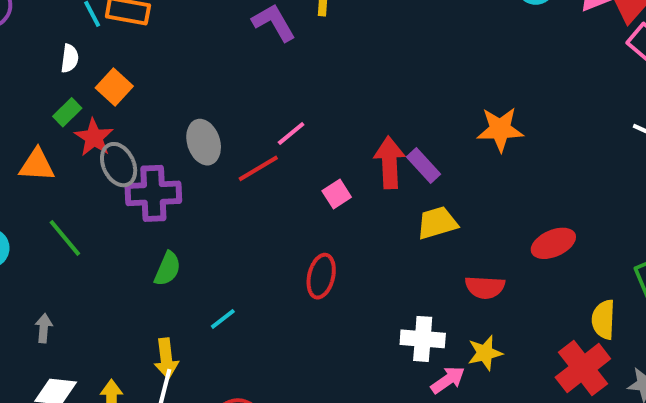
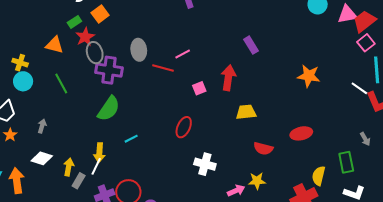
orange star: (500, 129) -> (309, 76), moved
purple rectangle: (424, 165) -> (251, 45), moved
red line: (258, 168) -> (163, 68), turned 35
green semicircle: (167, 269) -> (109, 109), size x1.5
white cross: (423, 339) -> (205, 164), moved

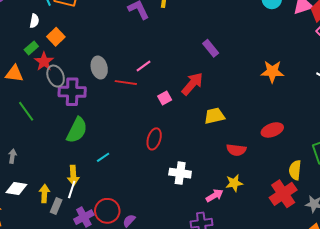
red arrow: (228, 78) -> (192, 84), turned 40

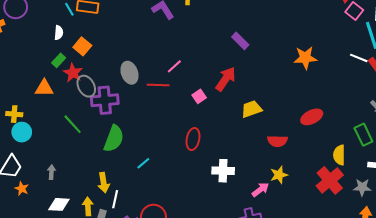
green line: (26, 111) -> (73, 124), moved
yellow arrow: (73, 175) -> (104, 183), moved

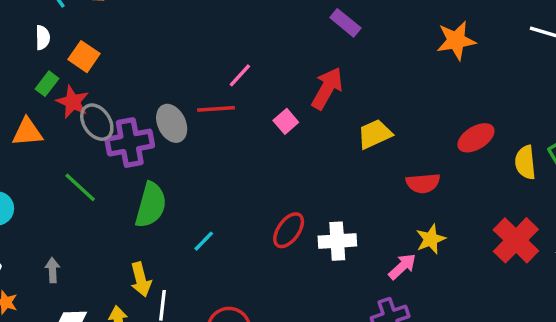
gray ellipse: (129, 73) -> (172, 123), moved
red ellipse: (193, 139) -> (289, 230), moved, turned 30
yellow semicircle: (339, 155) -> (525, 162), moved

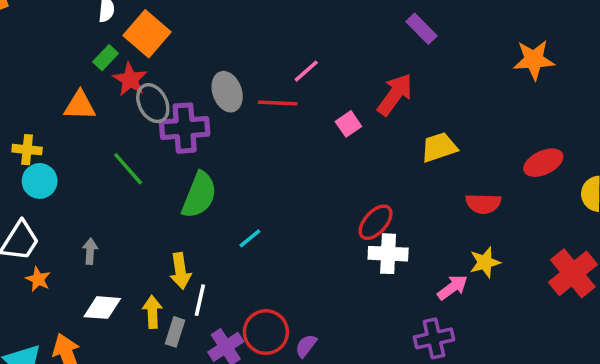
orange square: (84, 57) -> (147, 34), size x1.4
gray ellipse: (172, 123) -> (227, 92), moved
red ellipse: (289, 230) -> (376, 222), moved

